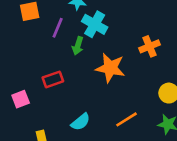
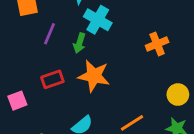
purple line: (58, 28) -> (49, 34), moved
orange star: (110, 68) -> (94, 76), moved

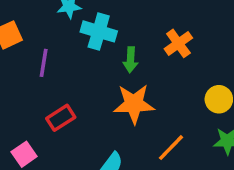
green arrow: (79, 43) -> (131, 60), moved
orange star: (94, 76) -> (134, 104), moved

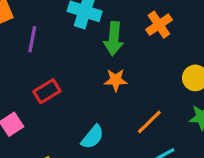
green arrow: (131, 60) -> (114, 39), size x1.4
orange star: (134, 104) -> (116, 80), size x0.6

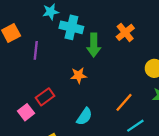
orange star: (116, 80) -> (79, 75), moved
red rectangle: (47, 91) -> (45, 97), moved

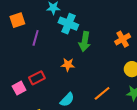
orange cross: (125, 32) -> (123, 39), moved

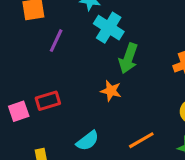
orange star: (68, 65) -> (111, 91), moved

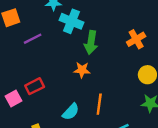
purple line: (56, 41) -> (33, 39), turned 48
orange line: (141, 140) -> (99, 104), moved, turned -42

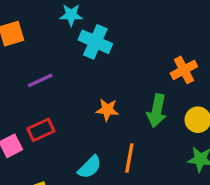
purple line: (33, 39) -> (40, 80), moved
green arrow: (91, 42) -> (157, 111), moved

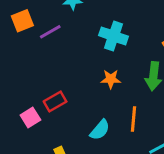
cyan cross: (95, 42) -> (114, 36), moved
purple line: (40, 80) -> (50, 32), moved

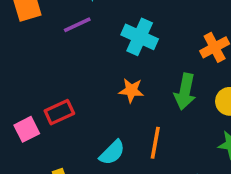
purple line: (50, 32) -> (77, 25), moved

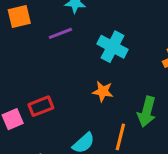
green arrow: (185, 91) -> (147, 112), moved

